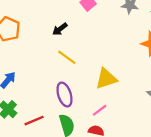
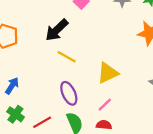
black arrow: (60, 29) -> (57, 30), size x1.6

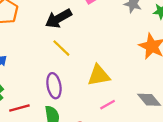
pink line: (105, 105) -> (108, 105), moved

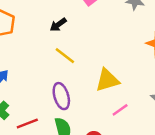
black arrow: (58, 18) -> (58, 25), size x0.6

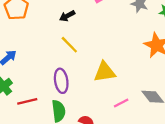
pink line: (120, 110) -> (121, 103), moved

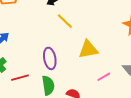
yellow line: (69, 45) -> (65, 21), moved

